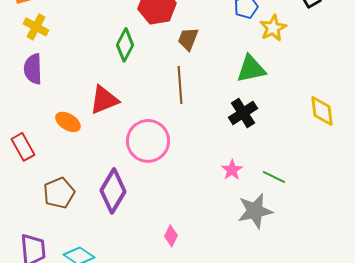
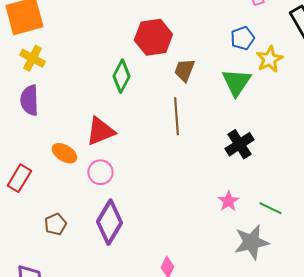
green triangle: (251, 69) -> (236, 82), moved, turned -44
pink circle: (148, 141) -> (100, 172), moved, size x0.6
red rectangle: (23, 147) -> (19, 178), turned 60
brown pentagon: (59, 193) -> (55, 224), size x0.7

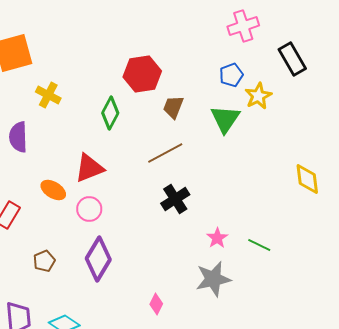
yellow cross: (32, 58) -> (48, 95), moved
brown line: (176, 116) -> (165, 153), turned 66
black cross: (239, 144) -> (175, 199), moved
gray star: (251, 242) -> (213, 279), moved

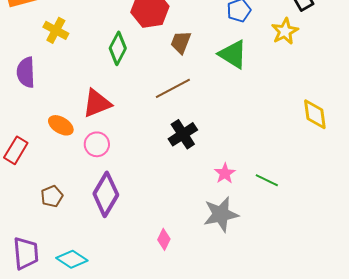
yellow star: (258, 96) -> (285, 31), moved
green triangle: (225, 119) -> (233, 54), turned -32

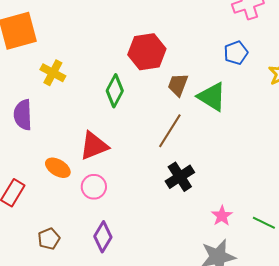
green triangle: (233, 54) -> (212, 97), moved
brown line: (173, 88) -> (170, 131), turned -30
purple diamond: (106, 194) -> (103, 237), size x0.7

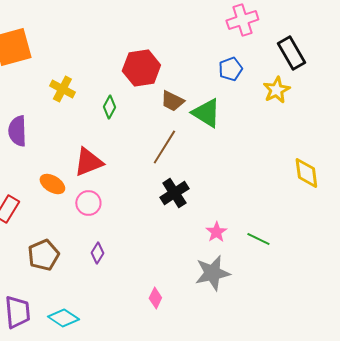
yellow cross: (53, 73) -> (62, 89), moved
brown trapezoid: (178, 85) -> (172, 101), turned -85
green diamond: (115, 91) -> (109, 107), size x0.7
purple diamond: (103, 237) -> (97, 253), size x0.7
brown pentagon: (49, 239) -> (43, 255), size x1.4

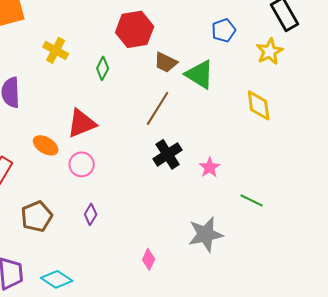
yellow diamond: (306, 173) -> (259, 105), moved
pink star: (216, 232) -> (210, 167), moved

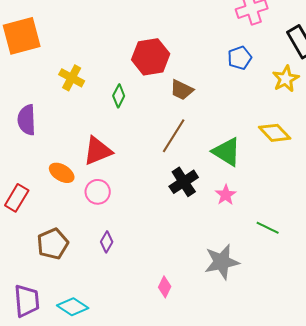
green triangle: (200, 74) -> (227, 152), moved
yellow diamond: (259, 105) -> (275, 133), turned -36

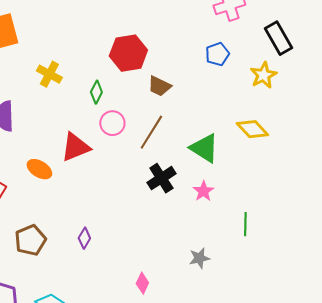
pink circle: (98, 192) -> (112, 123), moved
green line: (268, 228) -> (245, 224), turned 65
gray star: (222, 262) -> (199, 258), size x0.6

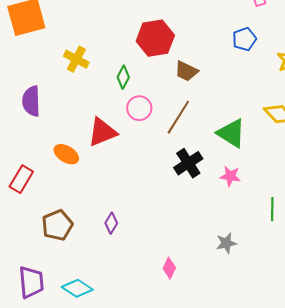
pink star: (203, 191) -> (230, 176), turned -30

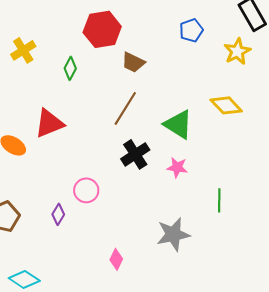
yellow cross: (76, 59) -> (23, 50), turned 30
pink circle: (139, 108) -> (86, 190), moved
gray star: (226, 243) -> (173, 234), size x1.6

